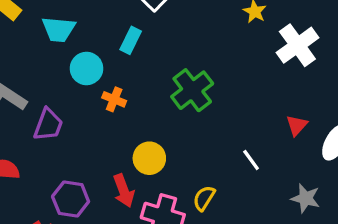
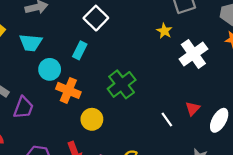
orange cross: (114, 99) -> (68, 90), size x1.5
yellow circle: (149, 158) -> (92, 119), moved
white line: (251, 160) -> (167, 119), moved

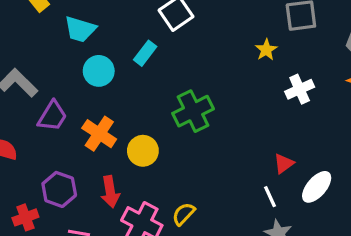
white cross: (193, 54) -> (300, 89), size x0.7
orange cross: (68, 90) -> (99, 134), moved
white line: (167, 119) -> (270, 197), moved

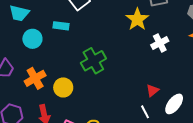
yellow star: (266, 50) -> (137, 19), size x1.6
cyan rectangle: (145, 53) -> (61, 26), turned 63
orange cross: (99, 134) -> (35, 78), turned 30

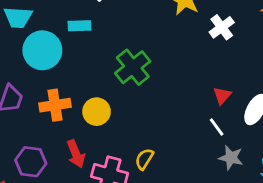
cyan circle: (32, 39) -> (42, 50), size x1.4
orange cross: (35, 78) -> (55, 105), turned 30

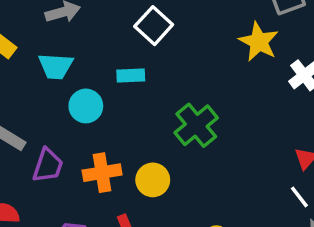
cyan circle: (42, 50) -> (86, 106), size x0.7

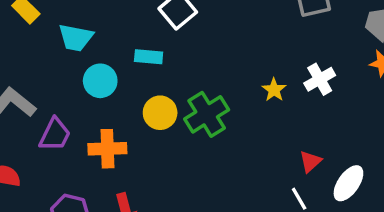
yellow star: (259, 42) -> (274, 90), moved, size x0.6
yellow circle: (153, 180) -> (160, 113), moved

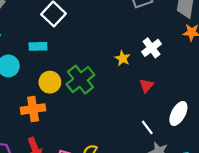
orange cross: (107, 149) -> (33, 109), moved
red triangle: (310, 161) -> (146, 86), moved

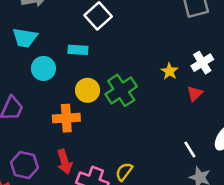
red triangle: (146, 86) -> (195, 94), moved

